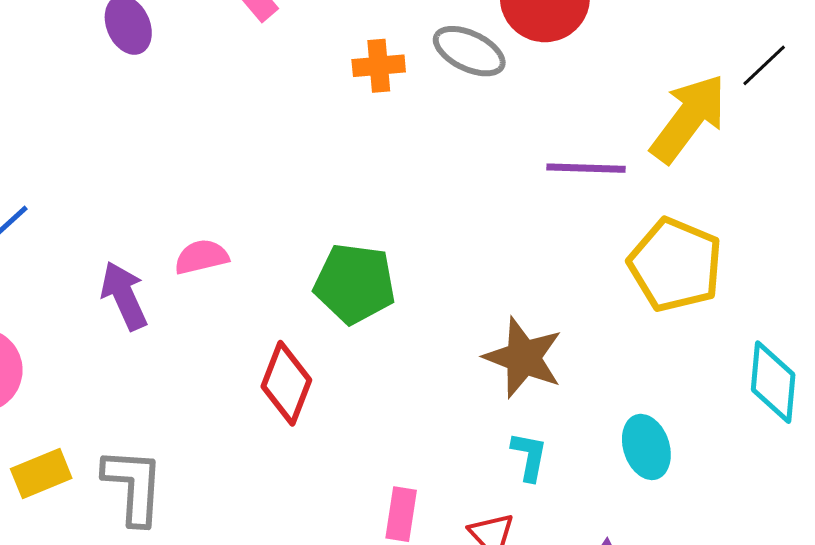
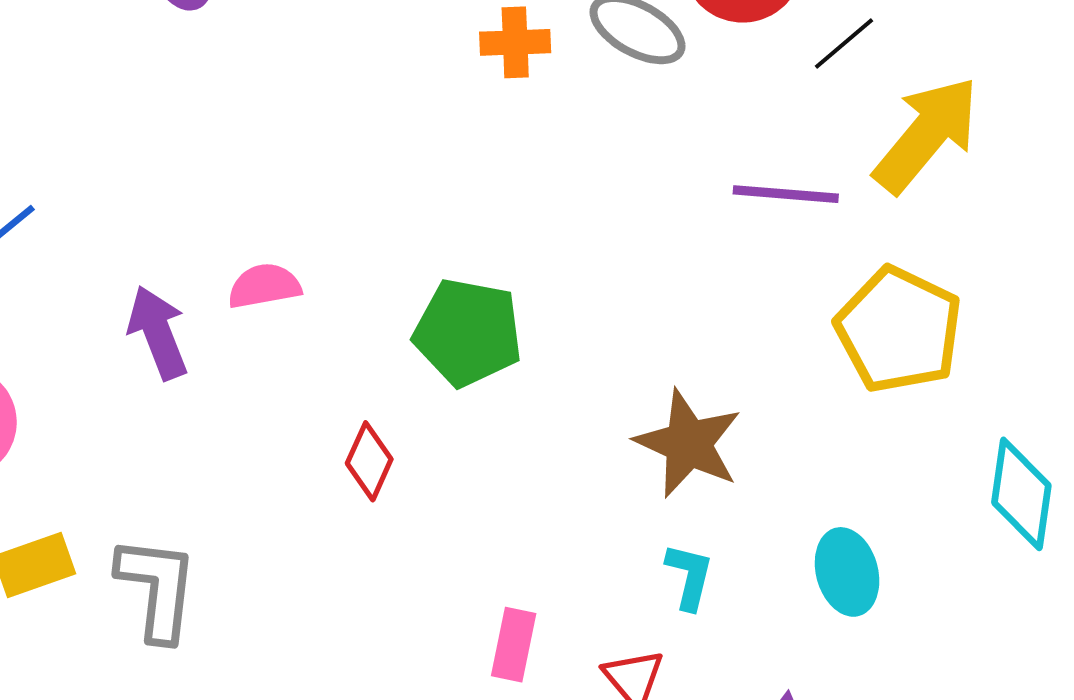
black line: (764, 65) -> (844, 44), moved
red diamond: (286, 383) -> (369, 461), size x0.7

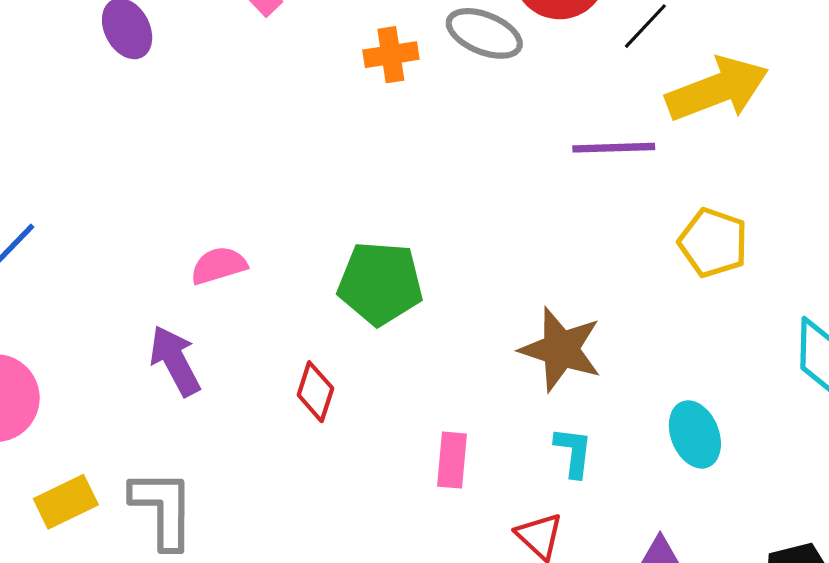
yellow arrow: (926, 135) -> (717, 89), turned 36
yellow pentagon: (899, 330) -> (713, 243), size x0.7
purple arrow: (158, 333) -> (175, 361), moved
pink rectangle: (514, 645) -> (452, 460), moved

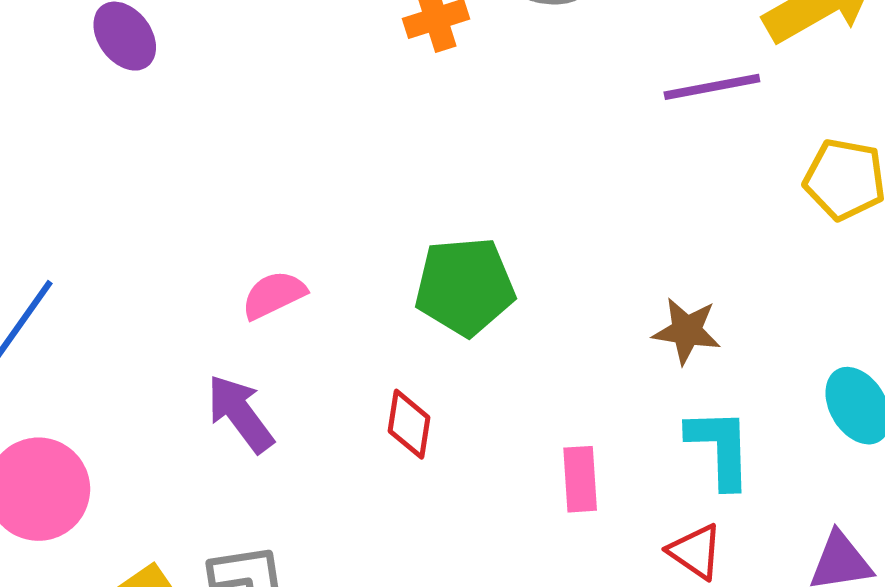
brown star: (561, 349) -> (687, 331), size x0.7
cyan L-shape: (573, 452) -> (720, 448), size x1.4

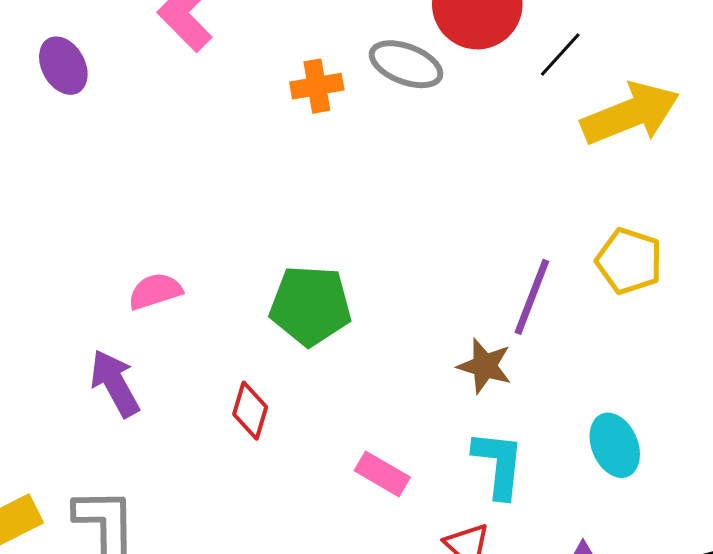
purple line: (712, 87) -> (532, 297), moved, turned -66
pink rectangle: (580, 479) -> (382, 474), turned -64

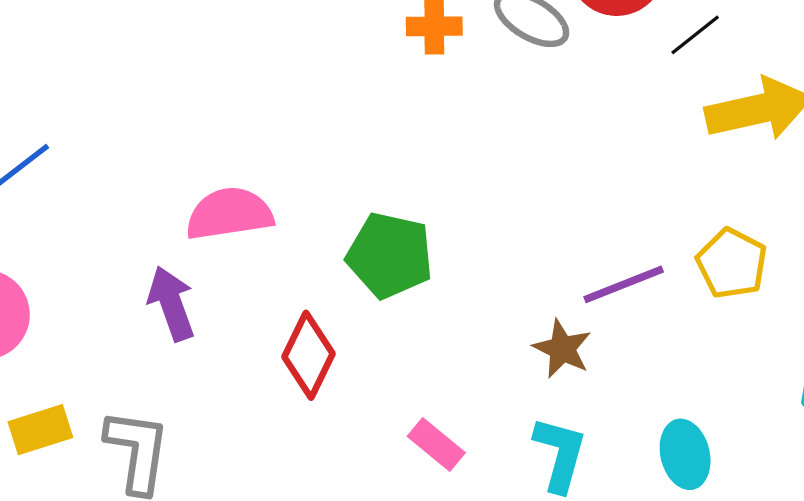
pink semicircle: (155, 291) -> (229, 214), size x1.5
purple line: (532, 297) -> (624, 284), turned 38
red diamond: (250, 411) -> (309, 355), size x1.4

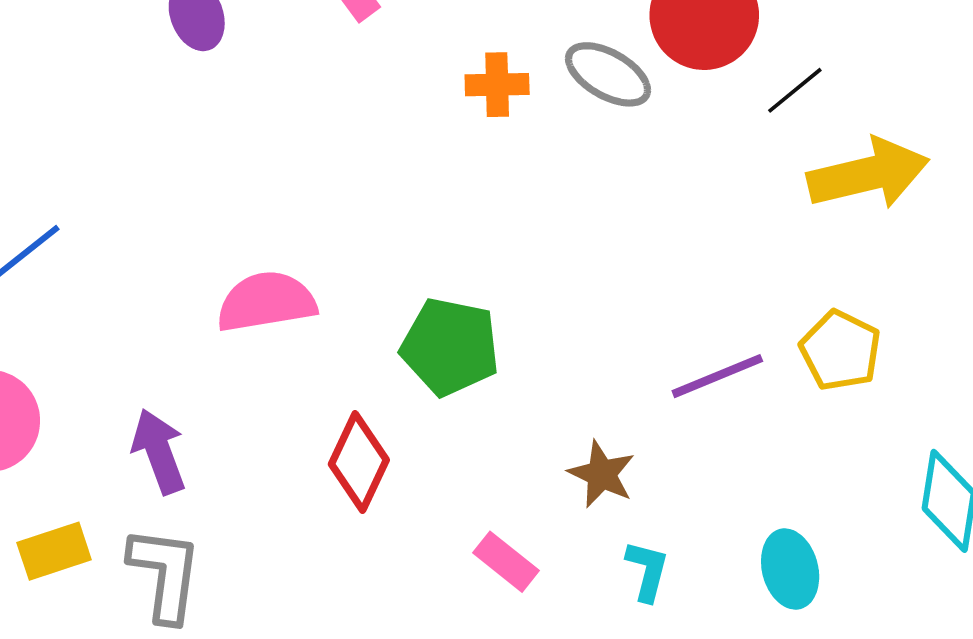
purple arrow: (171, 303) -> (159, 451), moved
brown star: (562, 349) -> (602, 474), moved
cyan L-shape: (560, 454) -> (647, 571), size x0.7

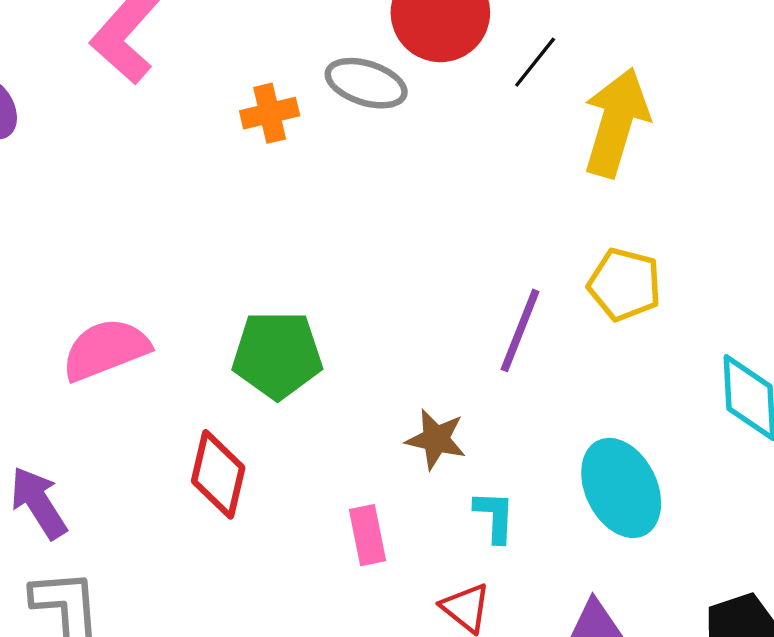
yellow arrow: (868, 174) -> (616, 122), turned -48
purple line: (717, 376) -> (520, 330), turned -34
pink rectangle: (506, 562) -> (368, 535), turned 52
cyan ellipse: (790, 569) -> (621, 488), size x1.4

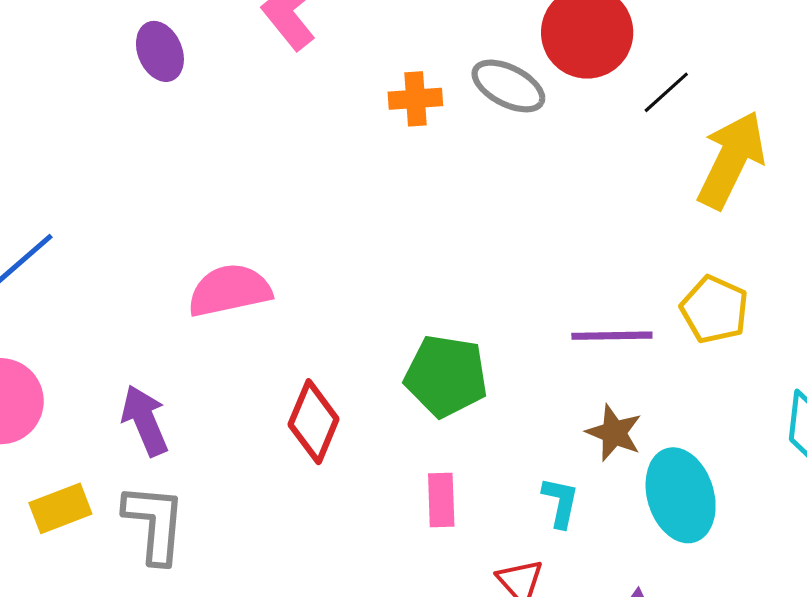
purple line: (520, 330) -> (612, 336), turned 58
green pentagon: (277, 355) -> (446, 376), moved
brown star: (436, 439) -> (614, 433), moved

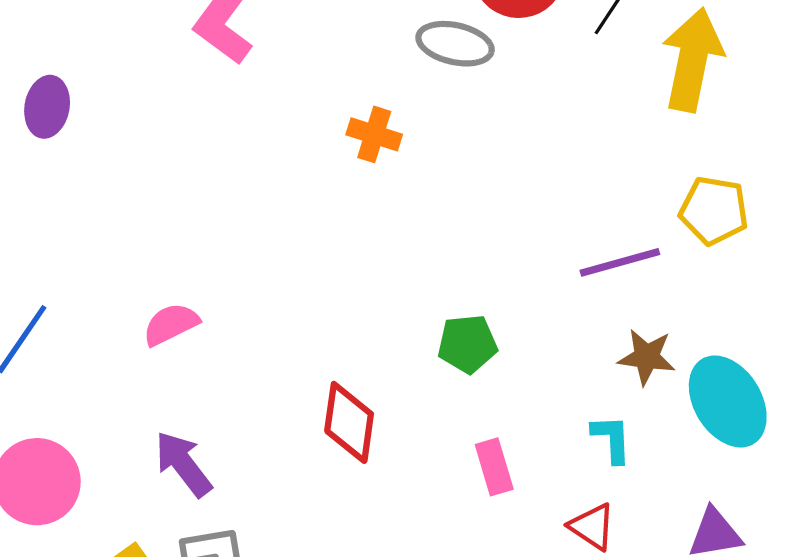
purple ellipse: (160, 51) -> (47, 107), moved, turned 48
orange cross: (415, 99) -> (374, 134), moved, turned 36
pink semicircle: (230, 290) -> (171, 324), moved, size x0.7
green pentagon: (446, 376) -> (467, 344), size x0.7

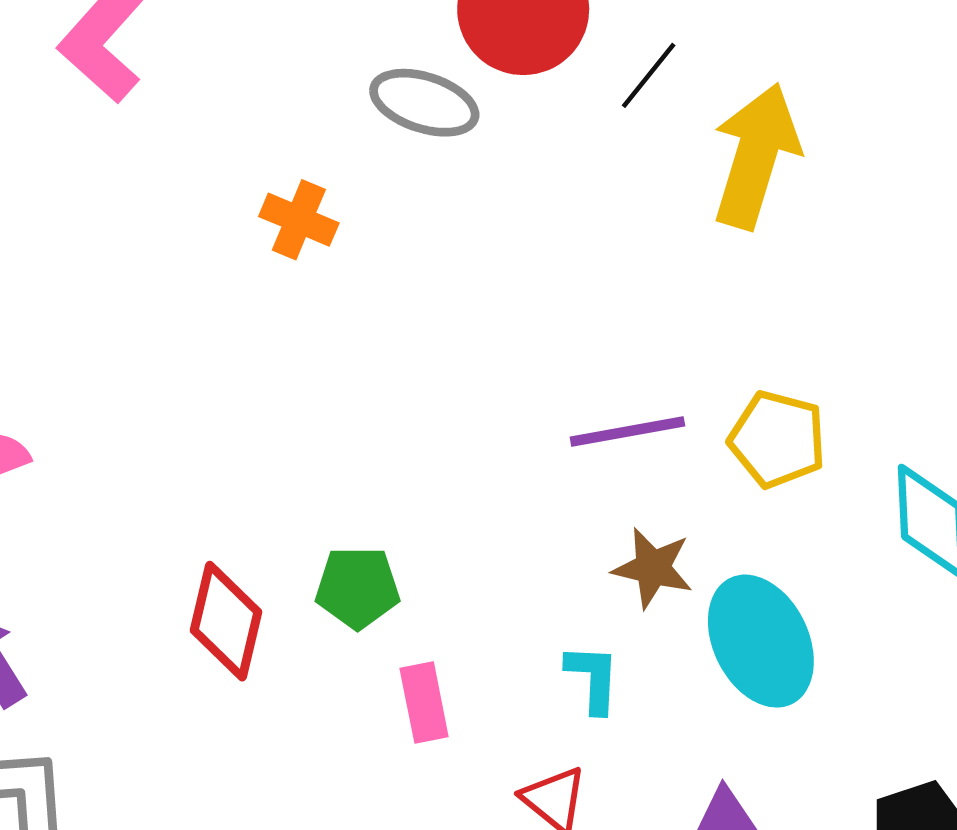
yellow pentagon: (714, 211) -> (777, 439), moved
green pentagon: (467, 344) -> (358, 587), moved

